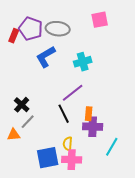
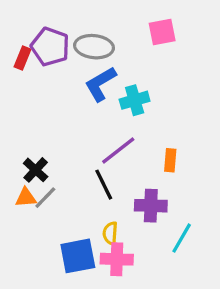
blue L-shape: (46, 57) -> (100, 84), moved
orange rectangle: (89, 114) -> (170, 160), moved
orange triangle: (14, 135) -> (26, 198), moved

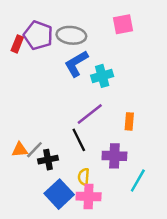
black cross: (36, 170) -> (48, 160), moved, turned 36
blue square: (78, 256) -> (59, 194), turned -32

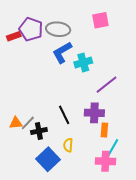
red rectangle: (17, 44) -> (14, 36), turned 48
purple line: (90, 114) -> (106, 85), moved
orange rectangle: (129, 121) -> (104, 130), moved
purple cross: (114, 156) -> (94, 113), moved
pink cross: (89, 196) -> (105, 161), moved

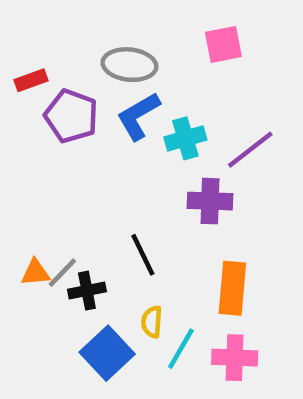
purple pentagon: (31, 29) -> (71, 116), moved
purple line: (106, 85) -> (250, 150), moved
purple cross: (94, 113) -> (210, 201), moved
orange rectangle: (104, 130) -> (232, 288), size x1.6
cyan line: (112, 148) -> (181, 349), moved

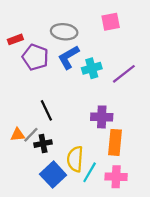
purple cross: (210, 201) -> (102, 117), moved
black line: (143, 255) -> (46, 110), moved
yellow semicircle: (152, 322) -> (75, 159), size x1.6

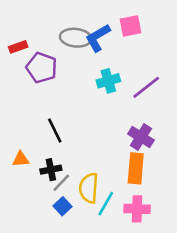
blue L-shape: (69, 57) -> (98, 38), moved
purple cross: (102, 117) -> (141, 137), moved, turned 30
gray line: (31, 135) -> (61, 183), moved
blue square: (53, 175) -> (63, 206), size x0.6

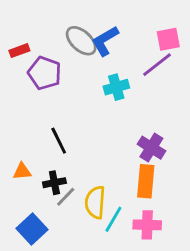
pink square: (131, 26) -> (168, 39), moved
gray ellipse: (76, 38) -> (81, 41), turned 36
purple line: (146, 87) -> (157, 65), moved
blue square: (63, 206) -> (32, 229), moved, size x1.5

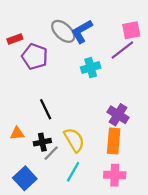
yellow semicircle: (95, 202) -> (74, 140), moved, turned 145
cyan line: (113, 219) -> (73, 172), moved

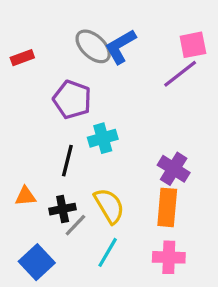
purple pentagon: (35, 57) -> (72, 100), moved
cyan cross: (91, 68) -> (103, 138), moved
black line: (46, 109) -> (67, 161), turned 40

